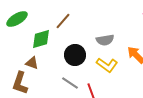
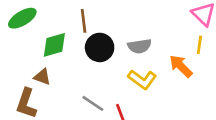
brown line: (63, 21) -> (84, 21), turned -48
black circle: (75, 55) -> (100, 47), moved

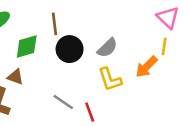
gray semicircle: (140, 46) -> (107, 48), turned -35
orange arrow: (181, 66) -> (146, 67), turned -90
yellow L-shape: (142, 79) -> (110, 79), turned 36

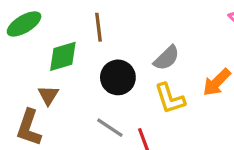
black circle: (70, 49) -> (118, 77), moved
brown triangle: (15, 77) -> (48, 95), turned 42

